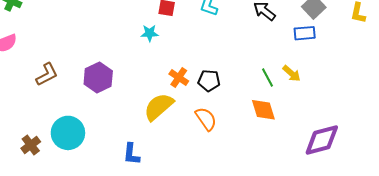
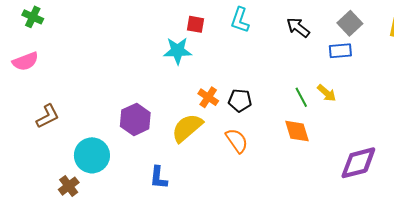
cyan star: (150, 33) -> (178, 51), size x1.5
brown L-shape: (47, 74) -> (48, 116), moved
purple hexagon: (98, 78) -> (135, 119), moved
brown cross: (31, 145) -> (69, 186), moved

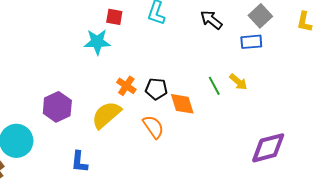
orange diamond: (297, 131) -> (182, 104), moved

